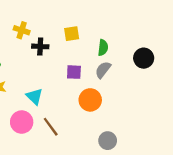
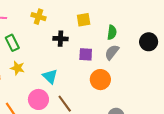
black cross: (40, 46) -> (60, 39), moved

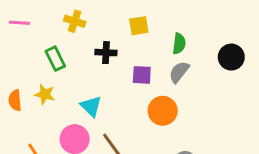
green rectangle: (12, 43) -> (55, 59), moved

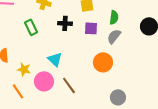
purple square: (142, 75) -> (91, 28), moved
yellow star: (45, 94) -> (24, 69), moved

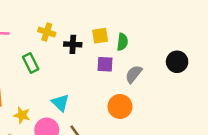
green semicircle: (114, 17) -> (122, 42), moved
black cross: (65, 23) -> (73, 44), moved

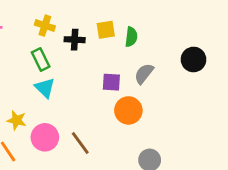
green rectangle: (31, 63) -> (41, 59), moved
purple square: (105, 64) -> (111, 82), moved
cyan triangle: (60, 103) -> (45, 88), moved

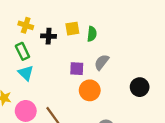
black circle: (194, 59) -> (140, 87), moved

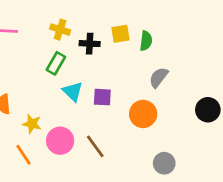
green rectangle: (22, 51) -> (56, 63), turned 56
purple square: (77, 69) -> (102, 97), moved
cyan triangle: (26, 73) -> (73, 91), moved

